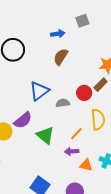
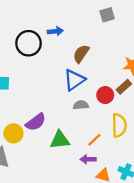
blue arrow: (58, 34) -> (55, 31), moved
blue triangle: (39, 91) -> (74, 80), moved
green triangle: (45, 135) -> (60, 140), turned -48

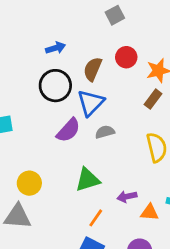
black circle: (29, 43) -> (55, 86), moved
red circle: (105, 95) -> (126, 57), moved
purple semicircle: (36, 122) -> (68, 130), moved
orange line: (94, 140) -> (96, 218), moved

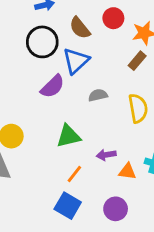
brown semicircle: (93, 69) -> (80, 28), turned -65
gray semicircle: (105, 132) -> (98, 95), moved

